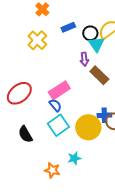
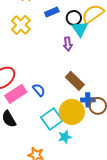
brown rectangle: (99, 75) -> (75, 81), moved
pink rectangle: (59, 90) -> (16, 94), moved
cyan square: (58, 125) -> (52, 119), moved
cyan star: (74, 158) -> (65, 137), moved

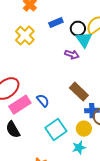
purple arrow: (68, 44) -> (72, 55), turned -64
yellow circle: (72, 112) -> (84, 129), moved, size x0.6
cyan star: (65, 137) -> (79, 148), moved

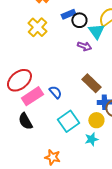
black circle: (78, 29) -> (79, 20), moved

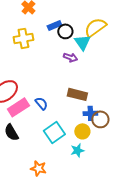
yellow cross: (37, 27) -> (23, 38), turned 36
brown rectangle: (91, 83) -> (77, 94), turned -30

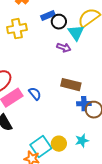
yellow circle: (82, 131) -> (59, 144), moved
cyan square: (54, 132) -> (41, 147), moved
cyan star: (77, 150) -> (82, 141), moved

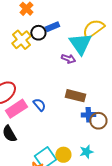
black circle: (59, 22) -> (38, 33), moved
yellow cross: (17, 29) -> (21, 40), turned -30
cyan triangle: (76, 33) -> (80, 44), size x1.4

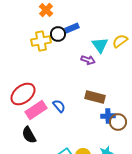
yellow semicircle: (93, 29) -> (120, 41), moved, size x0.7
yellow cross: (21, 40) -> (41, 41), turned 30
cyan triangle: (80, 44) -> (100, 45), size x0.7

